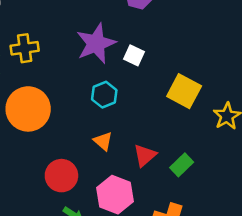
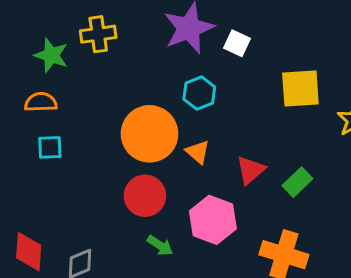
yellow square: (184, 91) -> (300, 89), turned -32
orange circle: (28, 109) -> (149, 134), moved

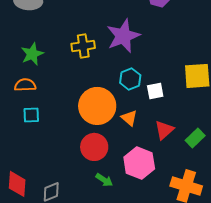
yellow cross: (98, 34) -> (83, 46), moved
white square: (237, 43) -> (155, 91), moved, turned -36
green star: (51, 55) -> (32, 54), turned 30

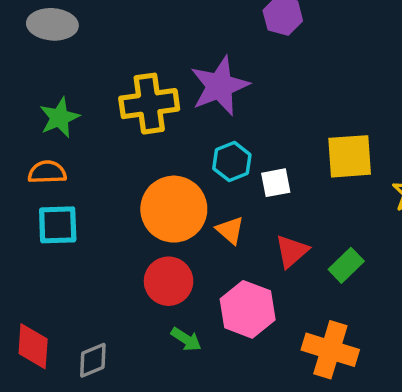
yellow cross: (83, 46) -> (149, 104), size x1.4
cyan square: (31, 115) -> (58, 225), size x1.4

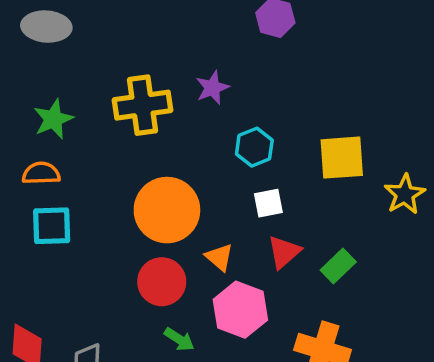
purple star: (220, 86) -> (212, 88), size x0.6
cyan hexagon: (232, 162) -> (254, 147), moved
white square: (276, 183) -> (268, 203), moved
orange triangle: (230, 230) -> (219, 257), moved

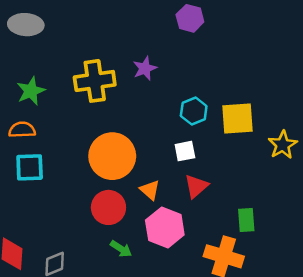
cyan hexagon: (254, 147) -> (194, 111), moved
green rectangle: (338, 266) -> (246, 220), moved, turned -50

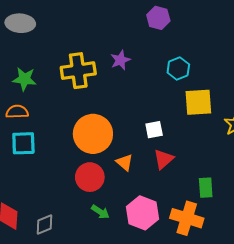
green star: (31, 91) -> (24, 79), turned 30
cyan hexagon: (194, 111) -> (178, 69), moved
pink hexagon: (165, 228) -> (142, 213), moved

